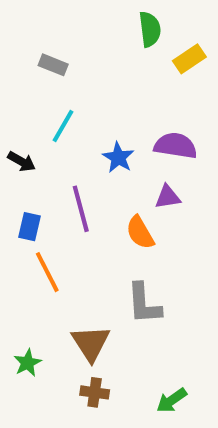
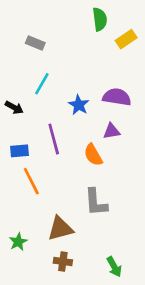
blue rectangle: (29, 227) -> (19, 151), turned 72
brown triangle: (91, 343) -> (60, 229), turned 48
green arrow: (172, 400) -> (114, 267), turned -84

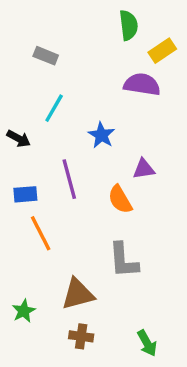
purple semicircle: (117, 97) -> (142, 84), moved

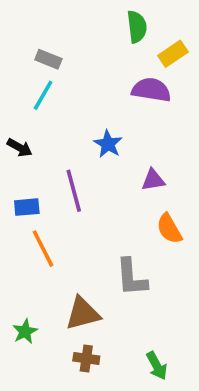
cyan line: (54, 108) -> (43, 95), moved
orange semicircle: (120, 199) -> (169, 229), moved

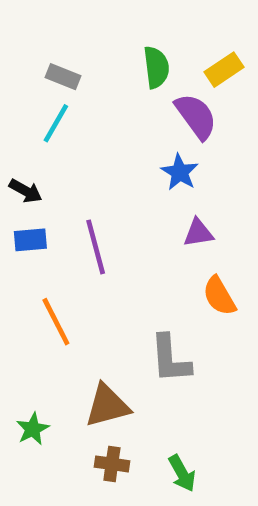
green semicircle: (137, 27) -> (156, 67), moved
purple semicircle: (151, 90) -> (196, 116), turned 45
blue star: (108, 144) -> (180, 172), moved
blue rectangle: (27, 207) -> (30, 240), moved
green arrow: (157, 366) -> (182, 473), moved

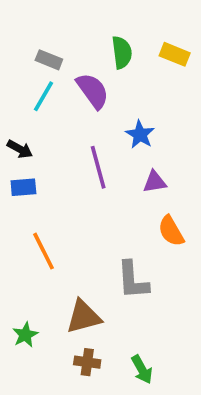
yellow rectangle: (224, 70) -> (175, 54), turned 56
purple semicircle: (196, 116) -> (93, 91), moved
purple line: (96, 247) -> (98, 167), moved

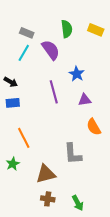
green star: (25, 335) -> (13, 164), moved

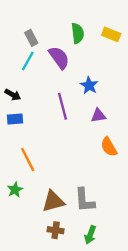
gray rectangle: (27, 33) -> (31, 38), turned 40
gray L-shape: (73, 154) -> (85, 200), moved
green arrow: (78, 203) -> (90, 235), turned 49

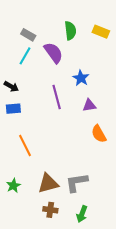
gray rectangle: (31, 38) -> (28, 35), turned -32
green star: (15, 190) -> (13, 186), moved
gray L-shape: (85, 200) -> (77, 182), turned 85

